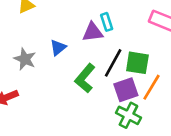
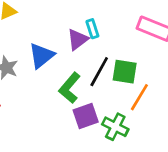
purple triangle: (93, 32) -> (78, 39), turned -30
blue triangle: (58, 48) -> (41, 56), size x1.5
purple square: (126, 90) -> (86, 116), moved

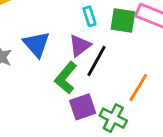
purple triangle: (78, 39) -> (80, 46), moved
blue triangle: (41, 56) -> (37, 44), turned -32
green square: (125, 72) -> (123, 21), moved

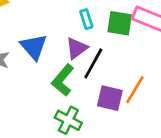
purple square: (83, 107) -> (110, 98), moved, turned 32
green cross: (113, 118) -> (68, 120), moved

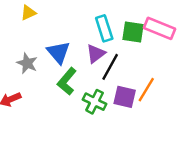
cyan rectangle: (86, 19) -> (104, 28), size x1.5
green L-shape: (63, 80) -> (67, 81), moved
green cross: (68, 120) -> (95, 102), moved

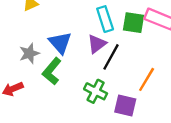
gray star: (27, 63) -> (29, 53), turned 30
green L-shape: (67, 81) -> (52, 71), moved
purple square: (125, 97) -> (125, 106), moved

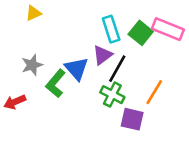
green square: (134, 23) -> (141, 33), turned 30
blue triangle: (60, 43) -> (77, 69), moved
green cross: (96, 91) -> (112, 95), moved

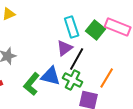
blue triangle: (77, 69) -> (51, 76), moved, turned -35
green L-shape: (56, 83) -> (32, 84), moved

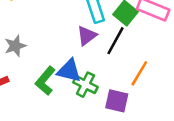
black line: (77, 59) -> (115, 41), moved
green cross: (73, 80) -> (85, 85), moved

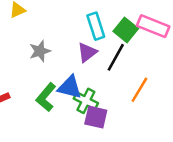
gray star: (15, 46) -> (40, 51), moved
purple square: (117, 101) -> (96, 117), moved

